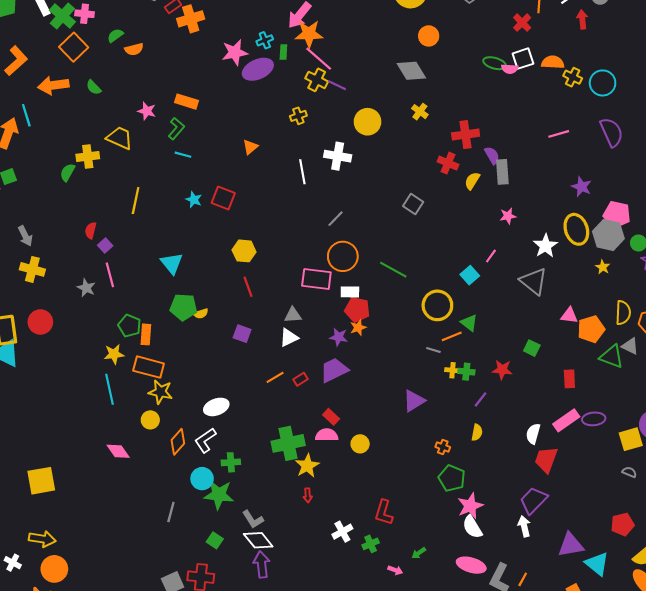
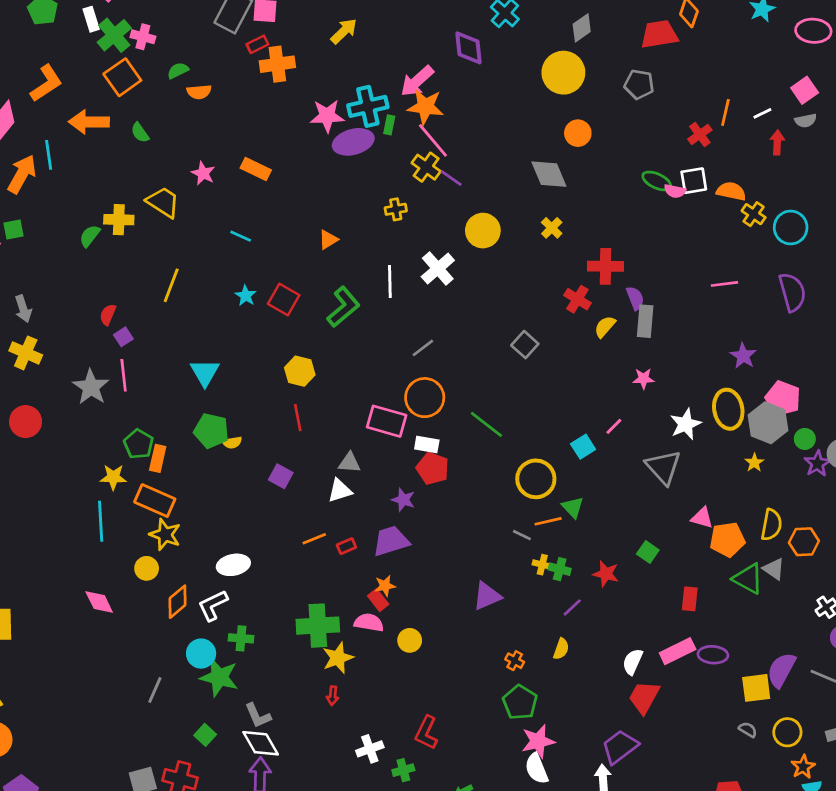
cyan cross: (265, 40) -> (368, 106), size x1.8
green L-shape: (176, 129) -> (343, 307), moved, size x1.4
white cross: (338, 156) -> (438, 269), turned 30
gray star: (86, 288) -> (91, 387), size x1.5
orange star: (358, 328) -> (385, 586), moved

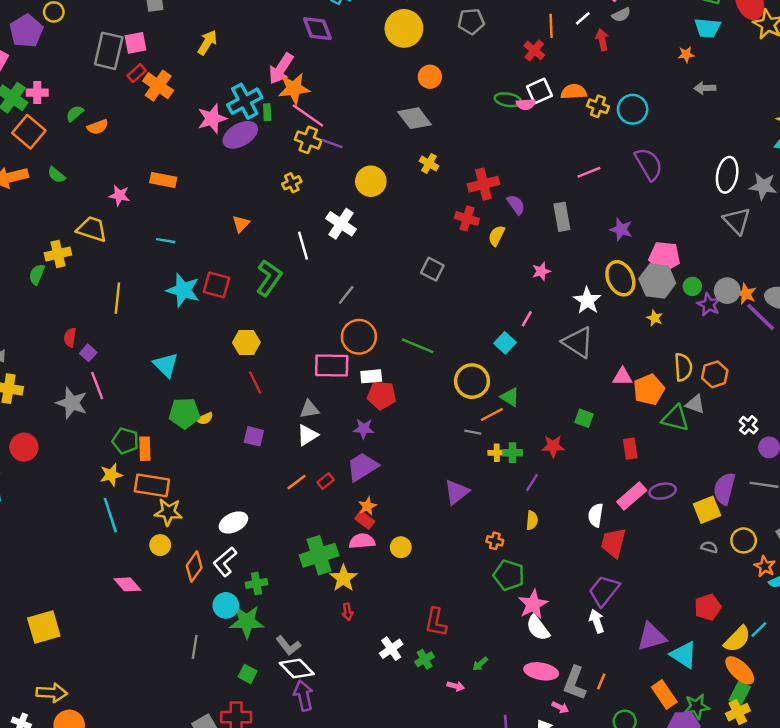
orange cross: (277, 64) -> (158, 86), turned -32
cyan star: (246, 296) -> (183, 290), size x1.8
gray rectangle: (645, 321) -> (562, 217), moved

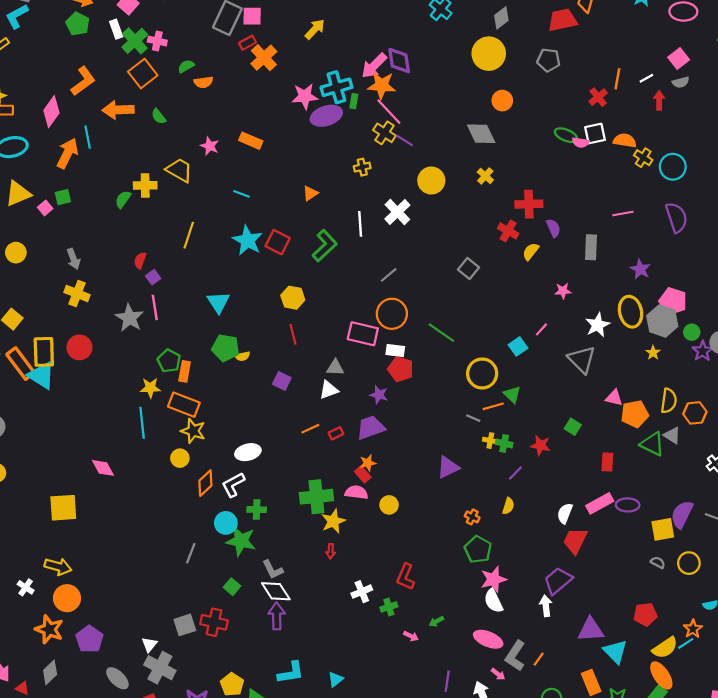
purple diamond: (317, 29) -> (399, 61), moved
orange star: (765, 566) -> (693, 629), moved
pink diamond: (127, 584) -> (103, 468), moved

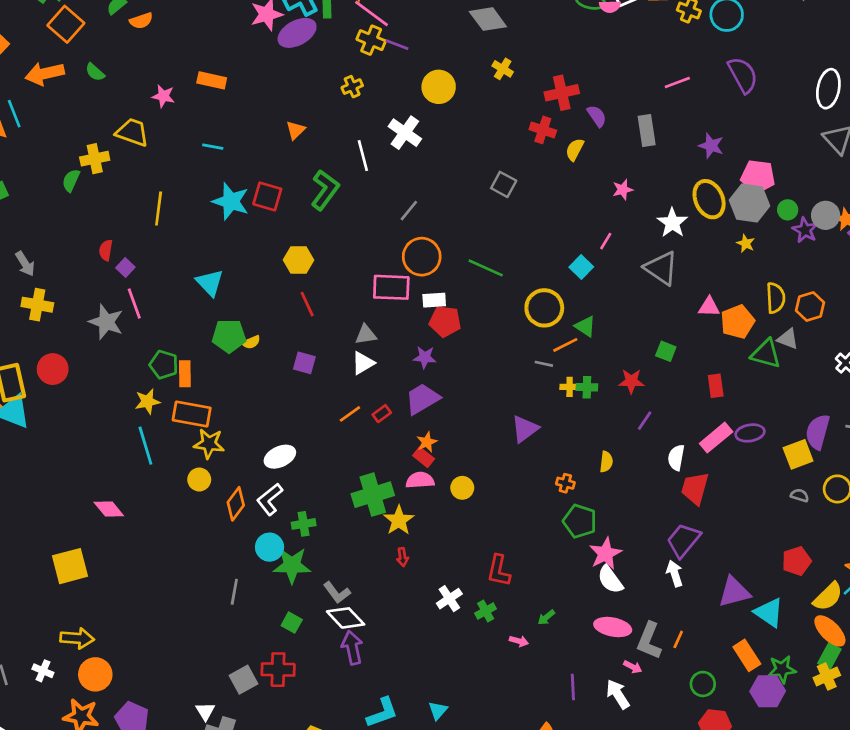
purple line: (515, 473) -> (645, 421), moved

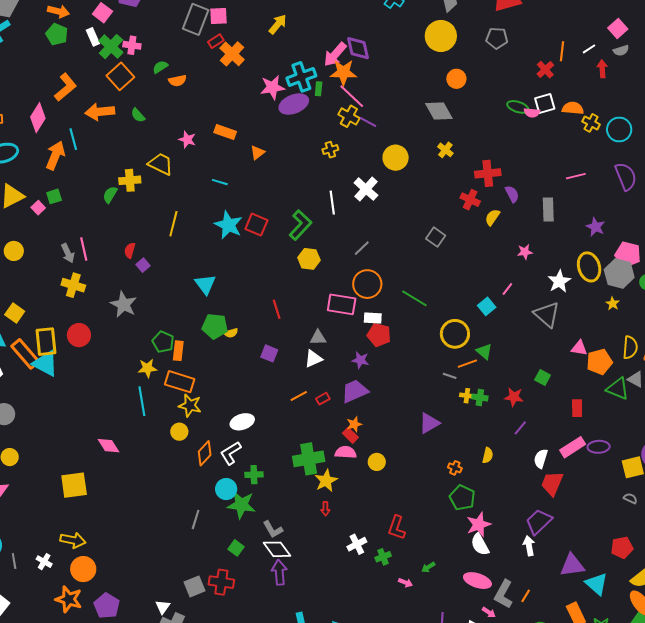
orange triangle: (296, 130) -> (257, 153), moved
yellow hexagon: (299, 260) -> (309, 259), moved
pink line: (134, 304) -> (84, 249), moved

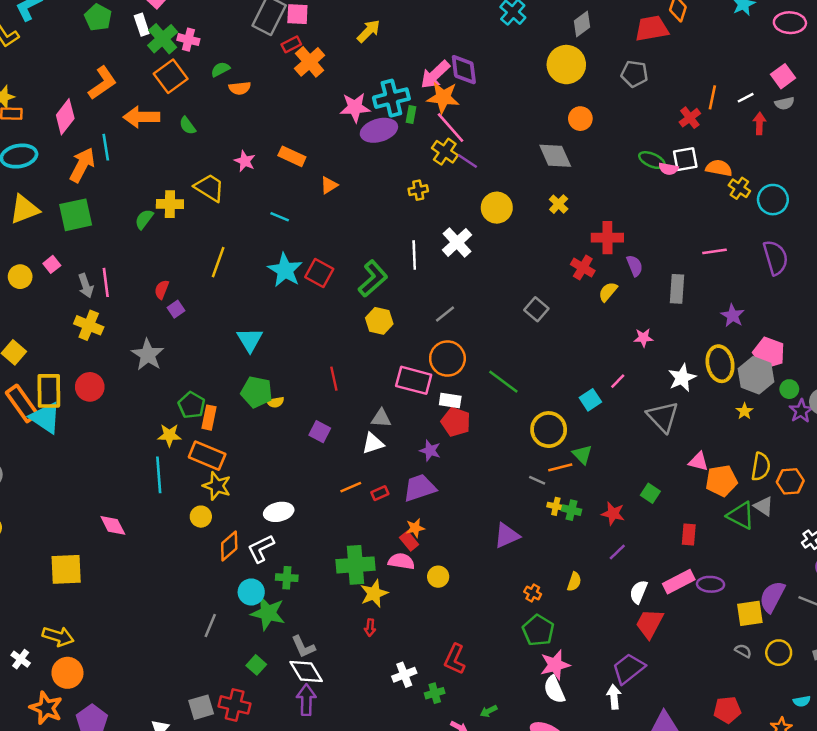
green square: (54, 196) -> (76, 215), size x1.8
pink square: (38, 208) -> (52, 264), moved

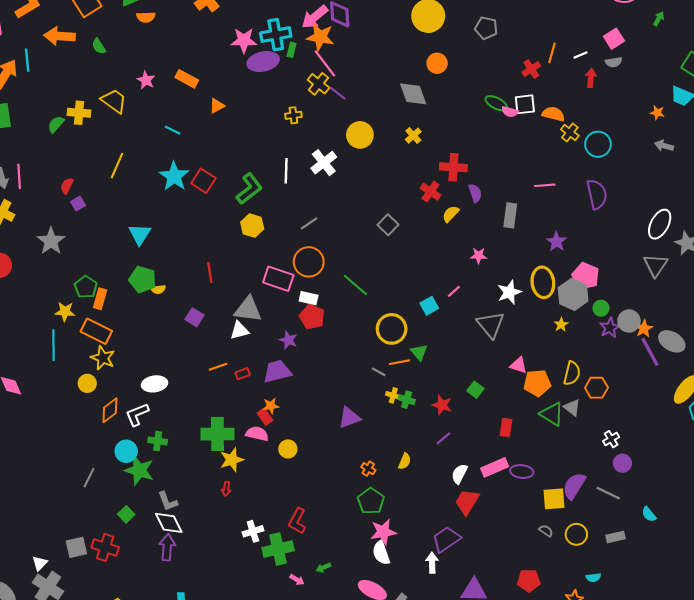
gray triangle: (381, 418) -> (248, 309), size x1.6
green cross: (435, 693) -> (278, 549), size x1.8

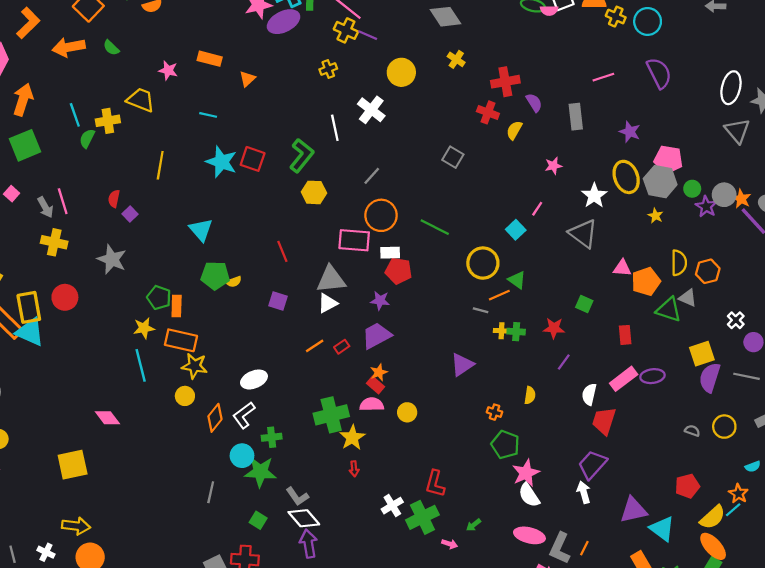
cyan line: (27, 60) -> (75, 115), moved
yellow square: (554, 499) -> (702, 354), moved

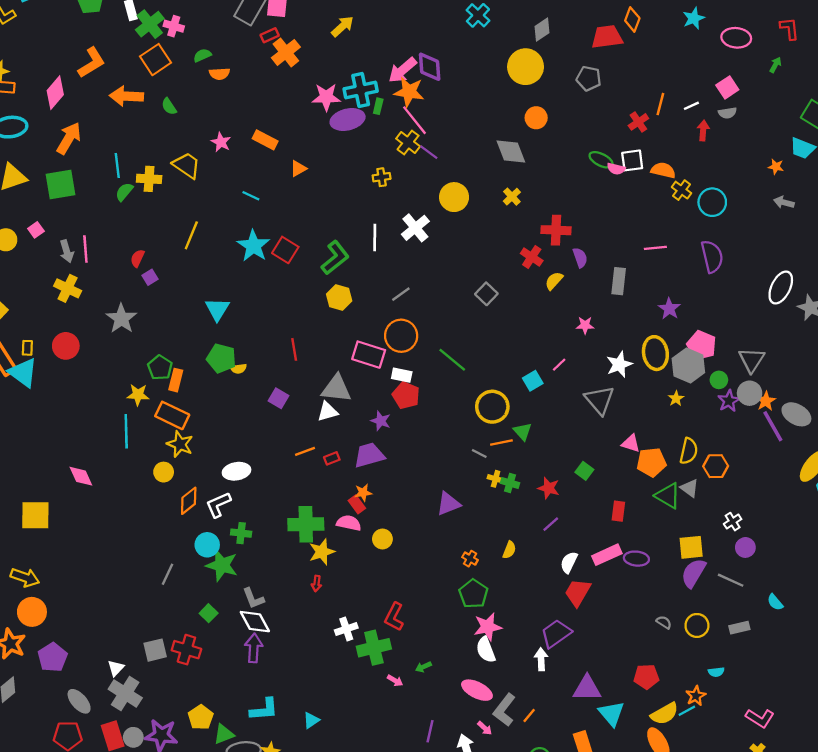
gray triangle: (737, 131) -> (752, 360), moved
yellow rectangle: (29, 307) -> (27, 348), size x0.5

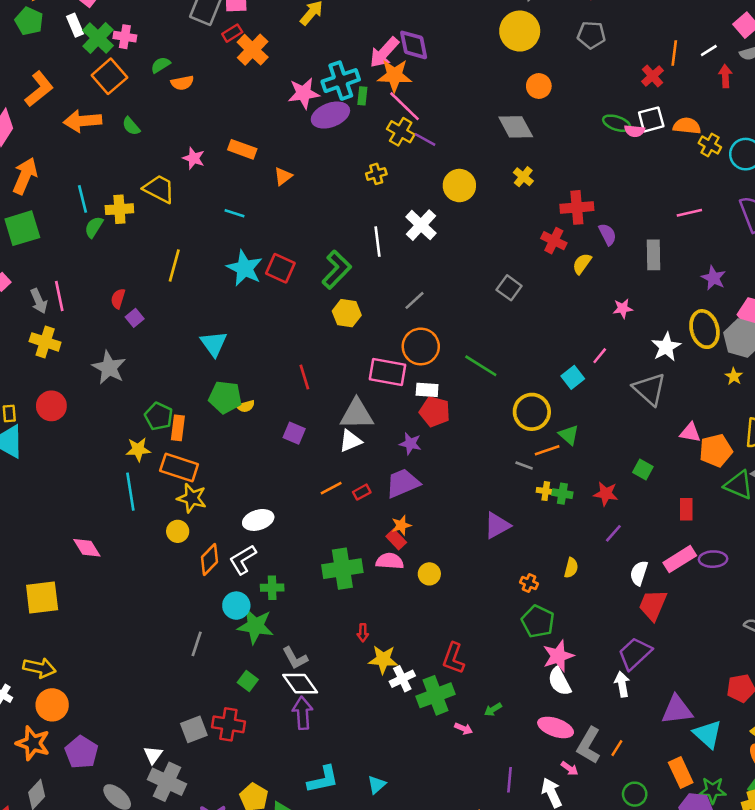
yellow star: (322, 552) -> (383, 659), moved, turned 30

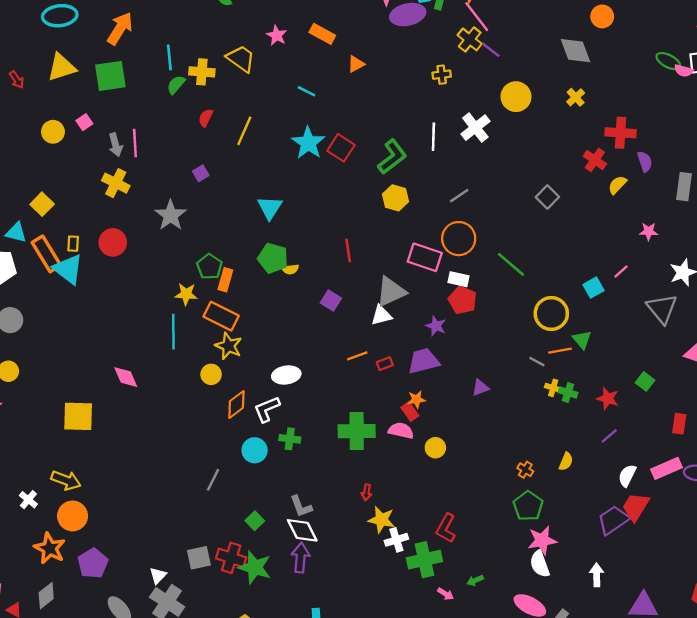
red semicircle: (118, 299) -> (206, 118), moved
gray triangle: (357, 414) -> (391, 292), turned -32
purple triangle: (497, 525) -> (480, 388), moved, size x0.7
green star: (255, 626) -> (255, 567), moved
purple trapezoid: (635, 654) -> (613, 520), moved

